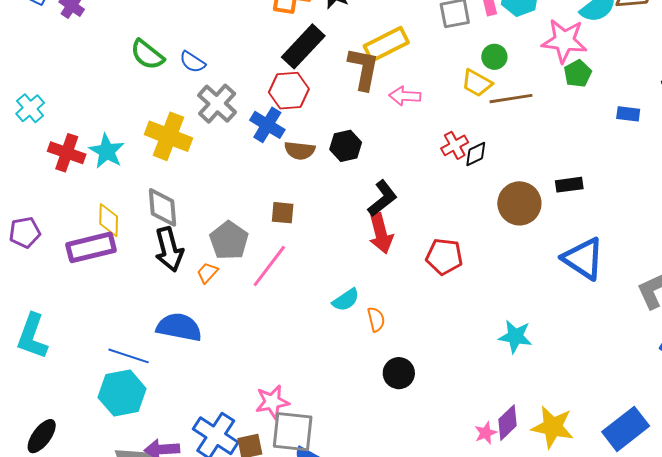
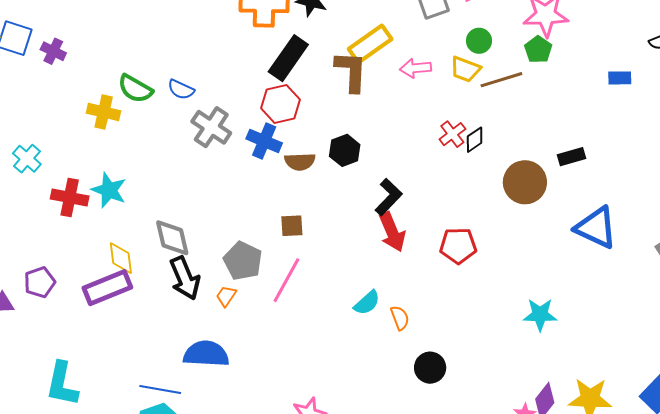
green pentagon: (578, 74) -> (538, 50), moved
pink arrow: (405, 96) -> (416, 68), moved
yellow cross: (168, 136) -> (104, 112), moved, size x0.7

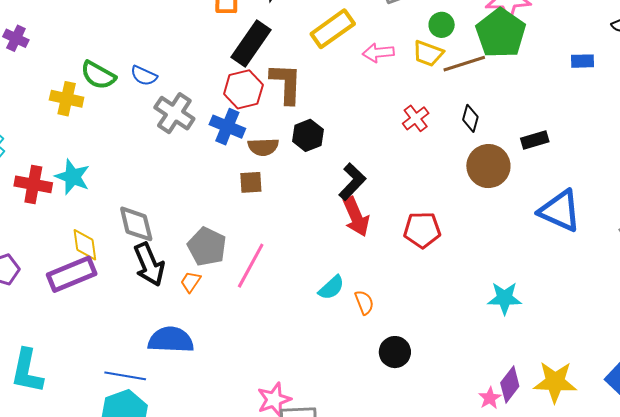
green pentagon: (538, 50) -> (501, 33), size x1.8
brown L-shape: (351, 71) -> (286, 83), moved
black diamond: (475, 140) -> (470, 118), moved, turned -40
brown square: (292, 226) -> (251, 182), moved

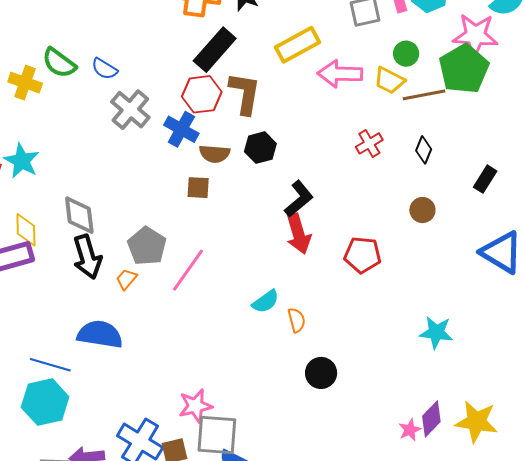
pink arrow: (378, 53) -> (340, 74), size x1.4
black rectangle: (535, 140) -> (485, 179), turned -48
brown circle: (488, 166) -> (422, 210), moved, size x0.6

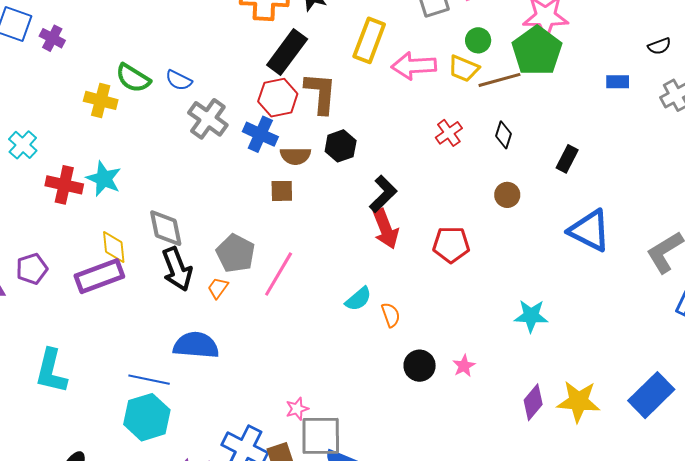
yellow rectangle: (298, 45) -> (369, 40), turned -36
pink star: (195, 406) -> (297, 409), size x0.7
pink star: (410, 430) -> (464, 366), moved

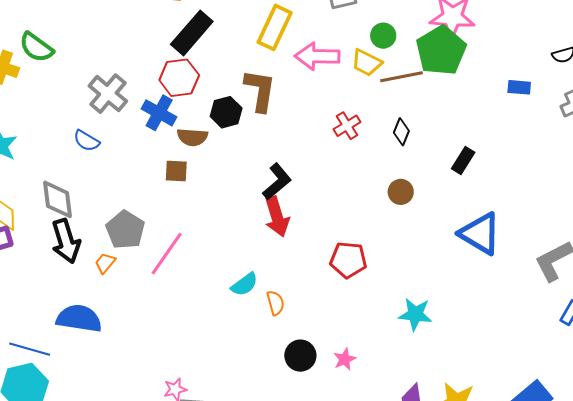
blue semicircle: (179, 80) -> (86, 141), moved
brown L-shape: (321, 93) -> (260, 90), moved
black hexagon: (341, 146) -> (226, 112), moved
red pentagon: (451, 245) -> (348, 260), moved

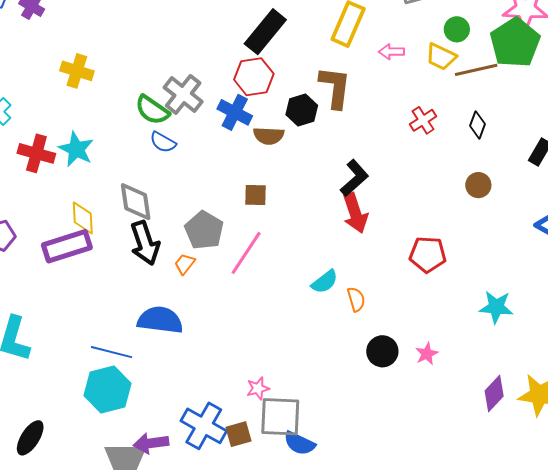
green semicircle: (36, 47) -> (152, 110), moved
pink arrow: (317, 56) -> (391, 52), size x0.6
brown square: (176, 171) -> (255, 195), moved

